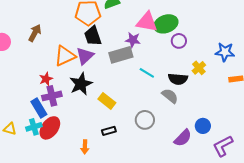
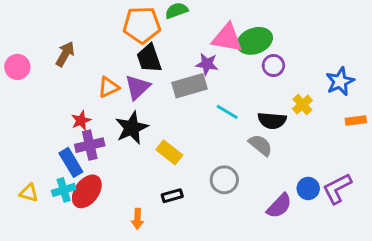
blue star: (225, 52) -> (340, 81), turned -30
orange triangle: (65, 56) -> (109, 87), size x0.7
purple L-shape: (223, 146) -> (337, 188), moved

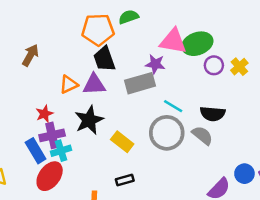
purple triangle: (137, 87) -> (94, 84), turned 40
yellow cross: (302, 105) -> (239, 67), moved
gray circle: (224, 180) -> (167, 133), moved, size x1.4
cyan cross: (64, 190) -> (61, 151), moved

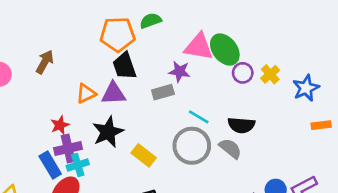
green ellipse: (197, 44) -> (225, 50), turned 72
gray rectangle: (140, 83) -> (163, 92), size x0.7

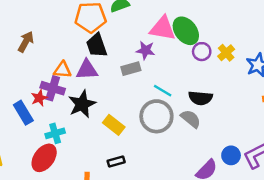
orange triangle: (86, 94) -> (62, 70), turned 30
purple cross: (68, 149) -> (53, 88), moved, turned 30
blue rectangle: (50, 165) -> (23, 113), moved

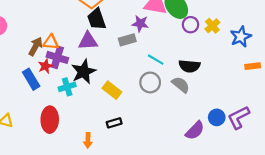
brown arrow: (26, 42) -> (36, 46), moved
orange triangle: (62, 70) -> (51, 42), moved
gray circle: (156, 116) -> (150, 82), size x0.7
cyan cross: (55, 133) -> (67, 87), moved
red ellipse: (44, 158) -> (50, 120), turned -35

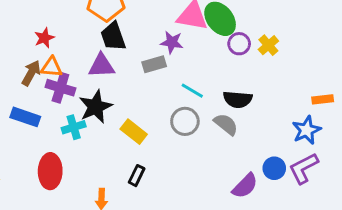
blue star: (241, 37) -> (306, 130), moved
red star: (45, 66) -> (44, 38), moved
blue rectangle: (31, 79) -> (25, 117), turned -40
black rectangle: (114, 123) -> (137, 176), turned -48

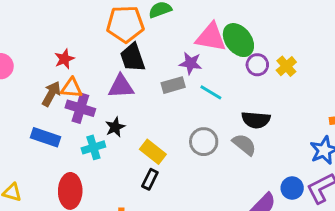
cyan line: (192, 91) -> (211, 92), moved
black star: (96, 107) -> (115, 127), size x0.6
black rectangle: (137, 176) -> (150, 179), moved

